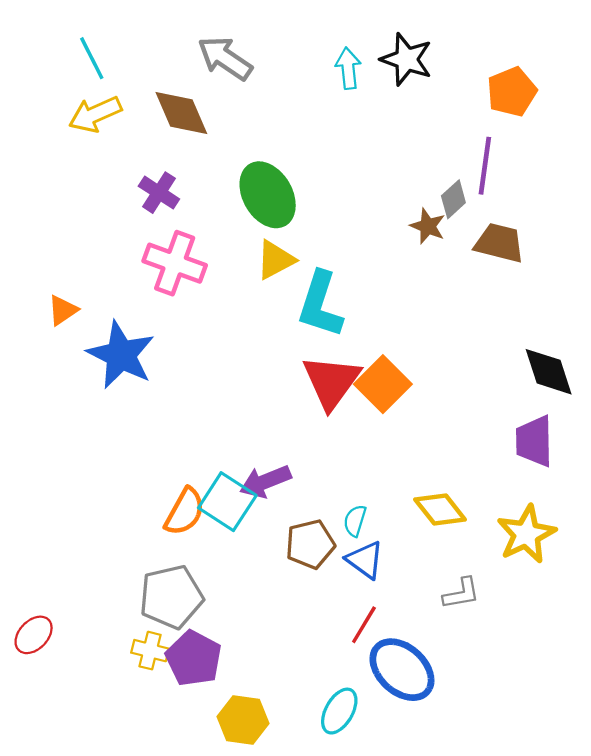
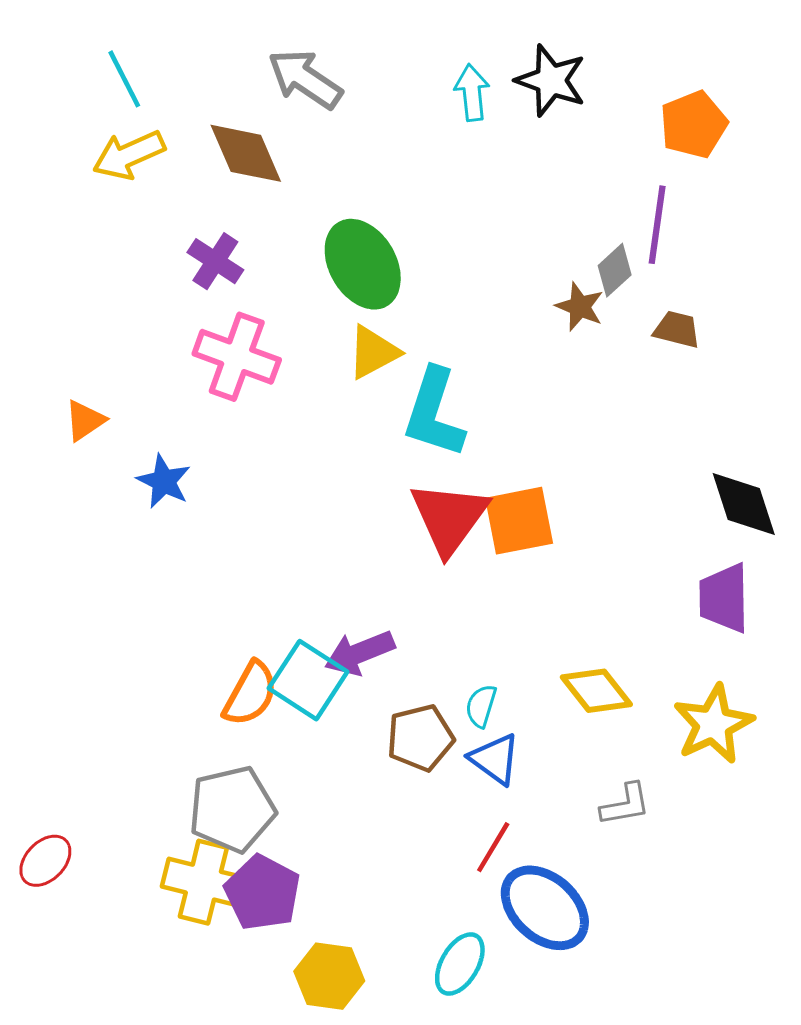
brown trapezoid: (499, 243) -> (677, 329), size x0.7
blue star: (121, 355) -> (164, 481), size x0.6
orange square: (383, 384) -> (519, 521), turned 34
yellow cross: (150, 651) -> (203, 882), size x1.6

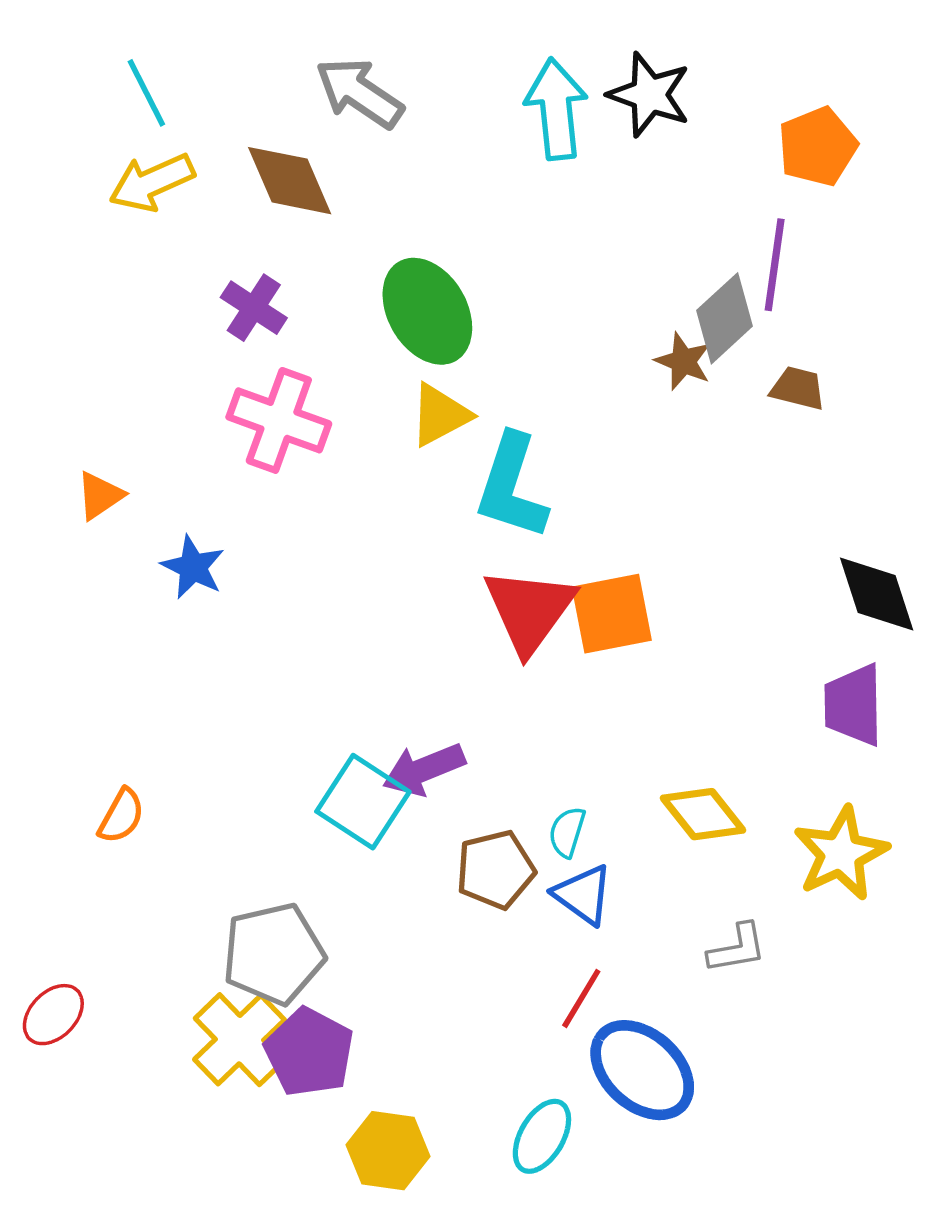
cyan arrow: (472, 93) -> (556, 109), size x1.5
gray diamond: (615, 270) -> (725, 318), size x1.4
orange semicircle: (250, 694) -> (121, 816), moved, size x0.7
yellow cross: (203, 882) -> (239, 1040), turned 32

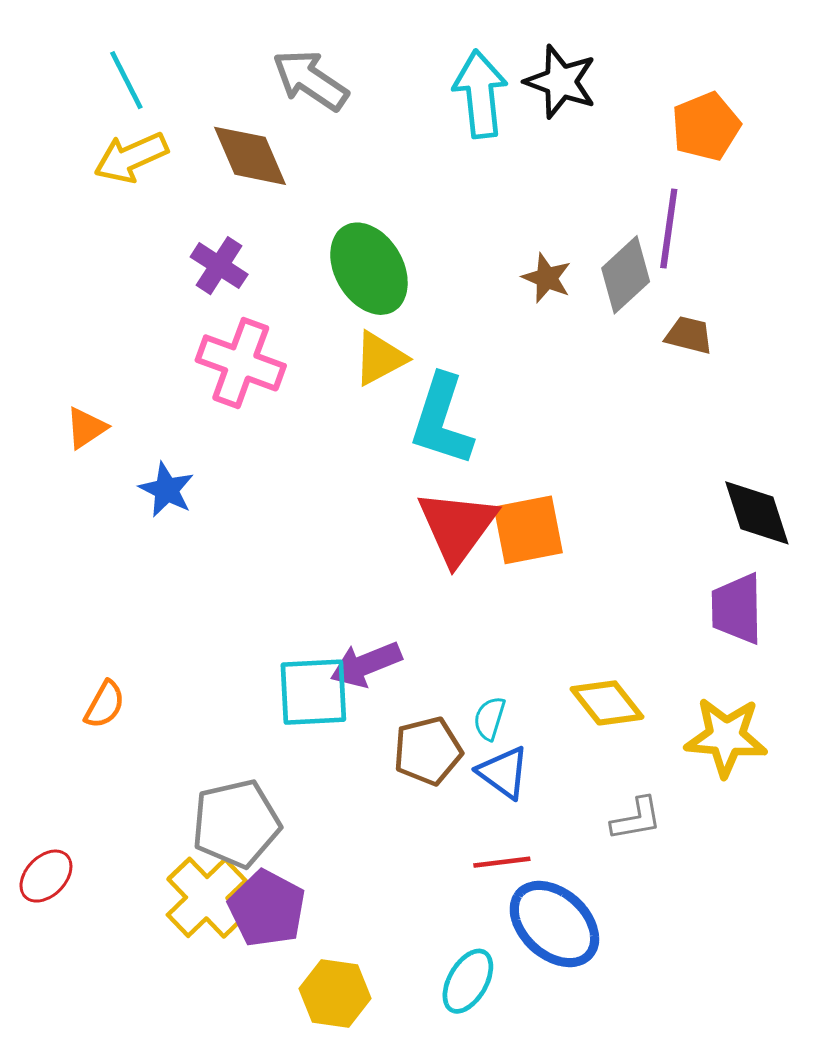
brown star: (683, 361) -> (547, 278), moved
cyan square: (363, 802) -> (313, 692), turned -36
yellow star: (841, 854) -> (726, 737), turned 30
red line: (581, 998) -> (502, 862), turned 52

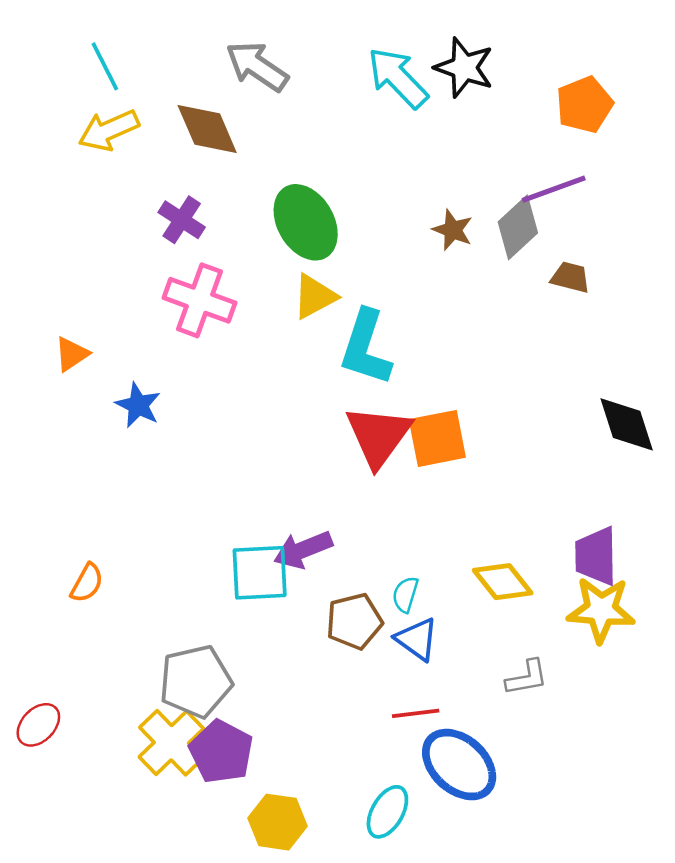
cyan arrow: (480, 94) -> (398, 78), turned -38
purple line: (669, 228) -> (554, 189), turned 62
purple trapezoid: (737, 609) -> (596, 556), moved

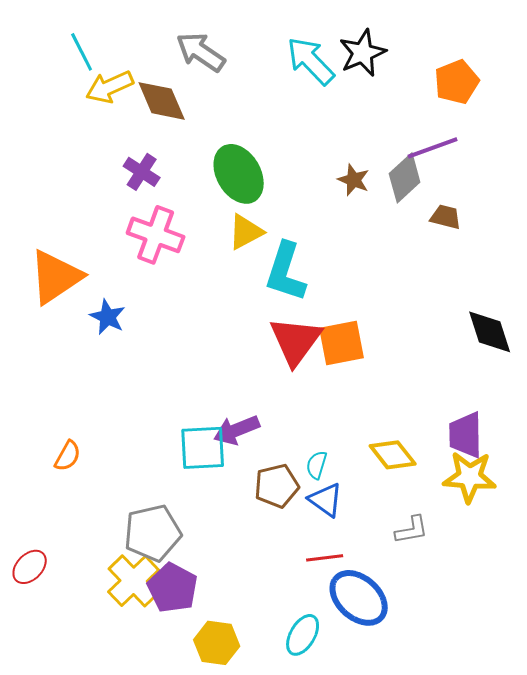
black star: (464, 68) -> (363, 53), turned 30
yellow arrow: (109, 130) -> (110, 87), moved
orange triangle: (72, 354) -> (56, 277), size x2.0

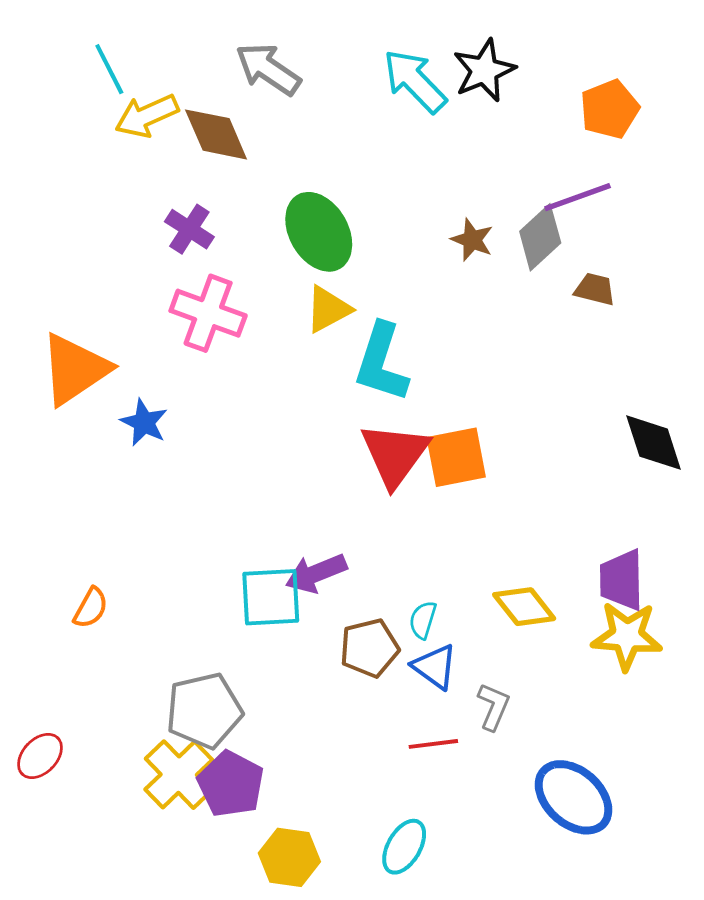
gray L-shape: (412, 530) -> (493, 707), moved, turned -57
blue ellipse: (359, 598) -> (574, 797), moved

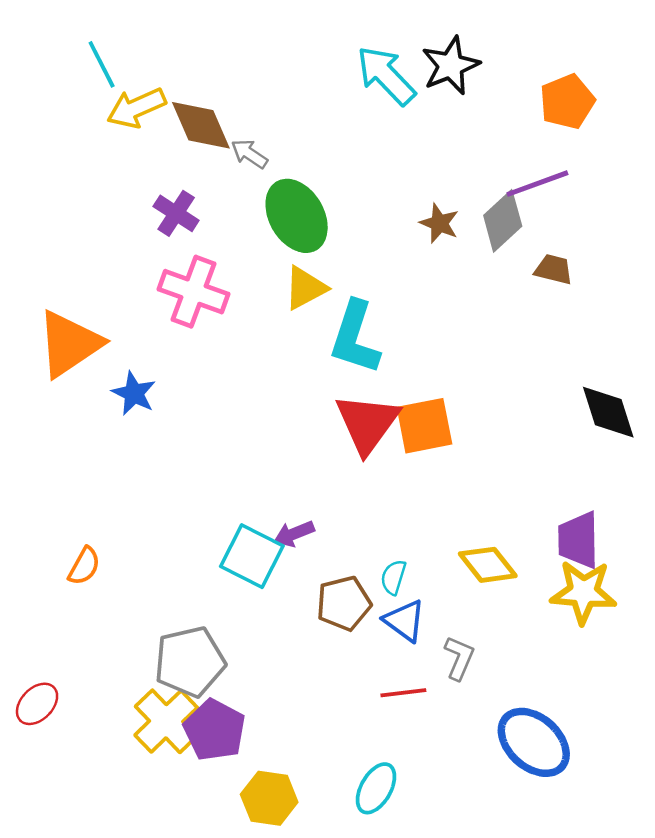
gray arrow: (268, 69) -> (249, 154), moved, size x0.6
purple arrow: (316, 573) -> (294, 534), size x0.7
cyan square: (271, 597) -> (252, 556), turned 30

